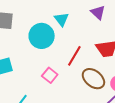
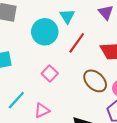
red line: (74, 56) -> (77, 43), moved

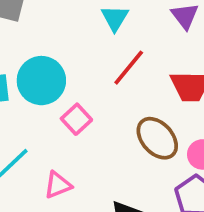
cyan circle: (45, 32) -> (41, 81), moved

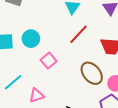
cyan circle: (41, 81) -> (31, 39), size x0.7

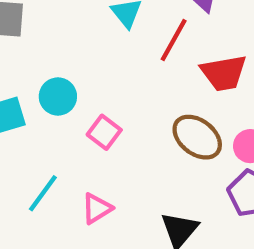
red line: (78, 34) -> (174, 40), moved

